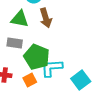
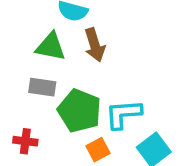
cyan L-shape: (52, 68) -> (123, 114), moved
orange square: (30, 80) -> (98, 150), moved

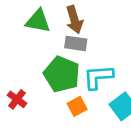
gray rectangle: (42, 87) -> (76, 43), moved
red cross: (25, 141) -> (17, 99), turned 30

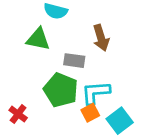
brown arrow: (74, 20) -> (101, 38), moved
orange square: (77, 106) -> (90, 113), moved

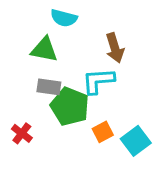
gray rectangle: (74, 61) -> (49, 87), moved
cyan L-shape: (96, 93) -> (98, 81), moved

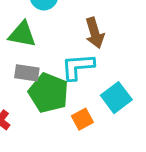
cyan square: (136, 141) -> (116, 98), moved

